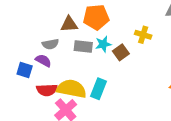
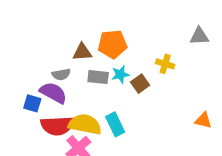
purple semicircle: (43, 61) -> (53, 93), size x1.5
cyan rectangle: (99, 89) -> (115, 124), turned -48
red semicircle: (47, 90) -> (57, 126), size x1.4

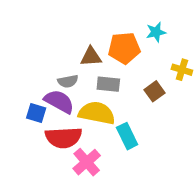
cyan star: (120, 74) -> (156, 32), moved
yellow semicircle: (85, 124) -> (97, 113), moved

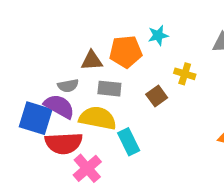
blue square: (36, 113) -> (36, 118), size x1.6

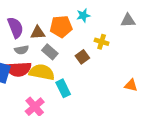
gray rectangle: (109, 89) -> (50, 52), turned 35
purple semicircle: (59, 106) -> (15, 28), moved, turned 40
red semicircle: (64, 143) -> (18, 69), moved

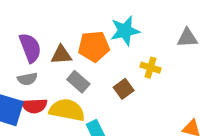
cyan star: (83, 15) -> (125, 31), size x1.5
gray semicircle: (22, 50) -> (27, 79), moved
red semicircle: (18, 69) -> (34, 106), size x0.7

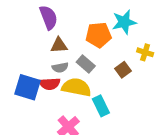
purple semicircle: (30, 48) -> (49, 17), moved
brown triangle: (61, 55) -> (59, 45), moved
gray semicircle: (27, 79) -> (60, 67), moved

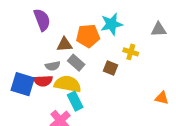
brown triangle: (59, 45) -> (64, 44), moved
brown square: (123, 70) -> (110, 68), turned -32
cyan rectangle: (101, 106) -> (75, 101), moved

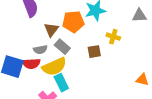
brown triangle: (64, 44) -> (51, 30), turned -49
brown square: (110, 68) -> (94, 52), turned -32
yellow semicircle: (68, 84) -> (54, 67), turned 145

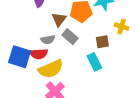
yellow semicircle: (54, 67) -> (51, 69), moved
cyan rectangle: (61, 83) -> (94, 62), moved

